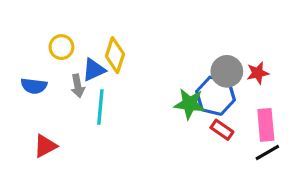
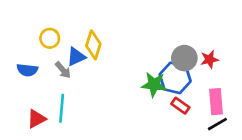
gray arrow: (78, 86) -> (63, 70), turned -30
cyan line: (100, 107) -> (62, 108), moved

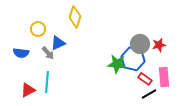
yellow diamond: (93, 45) -> (75, 17), moved
red rectangle: (180, 106) -> (145, 79), moved
black line: (217, 124) -> (149, 94), moved

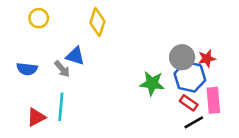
yellow circle: (38, 29) -> (39, 18), moved
blue triangle: (58, 43) -> (75, 56), turned 42
blue hexagon: (133, 59) -> (190, 77), moved

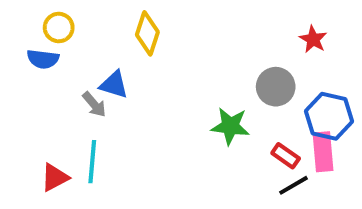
red star: (207, 59) -> (313, 39), moved, turned -30
blue semicircle: (27, 69) -> (43, 59), moved
blue hexagon: (190, 77) -> (329, 116), moved

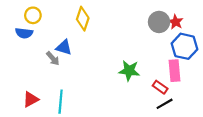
gray circle: (276, 87) -> (159, 22), moved
blue hexagon: (329, 116) -> (184, 46), moved
pink rectangle: (323, 152) -> (175, 71), moved
cyan line: (92, 162) -> (61, 102), moved

